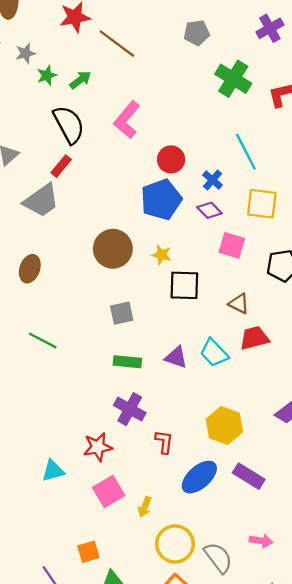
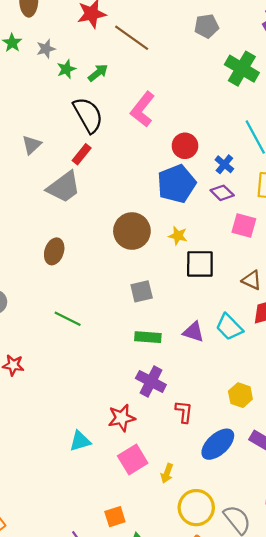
yellow hexagon: (224, 426) -> (240, 395), size x0.7

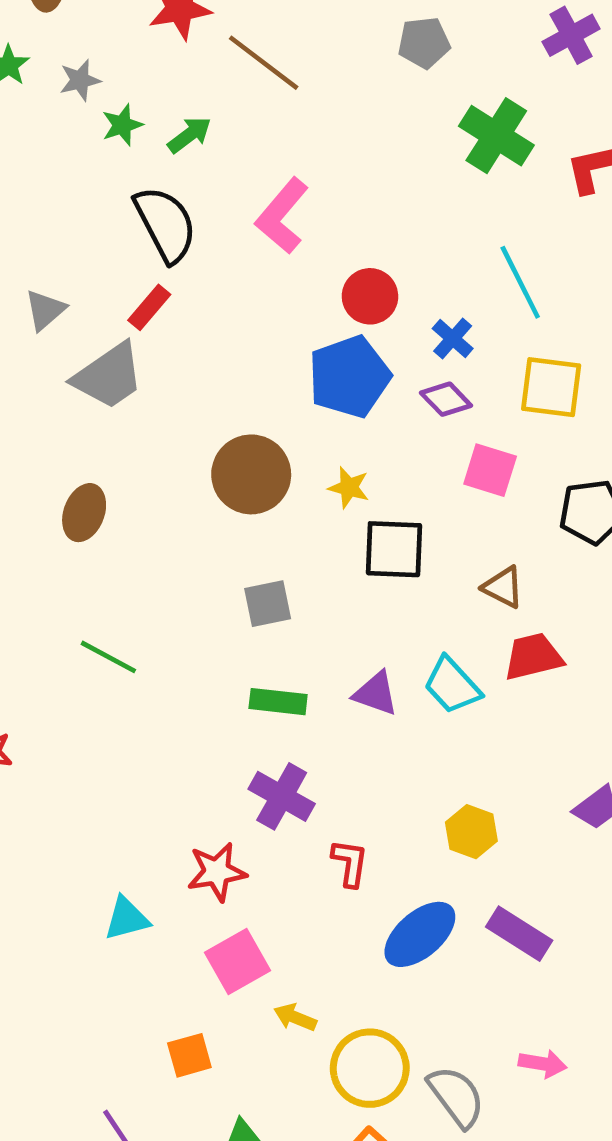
gray triangle: (32, 145) -> (45, 310), moved
yellow arrow: (167, 473) -> (295, 1017), moved, turned 90
orange square: (115, 517) -> (189, 1055), moved

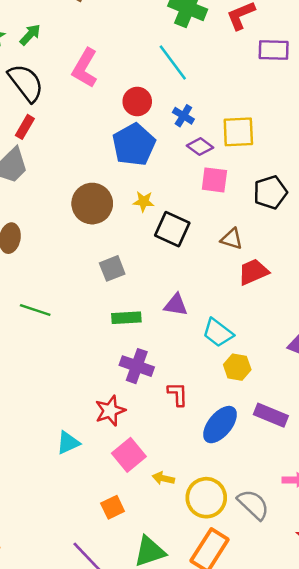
cyan line: (520, 282) -> (173, 63), moved
purple diamond: (446, 399) -> (200, 147), moved
black square: (394, 549) -> (172, 229), turned 32
cyan trapezoid: (452, 685) -> (218, 333), moved

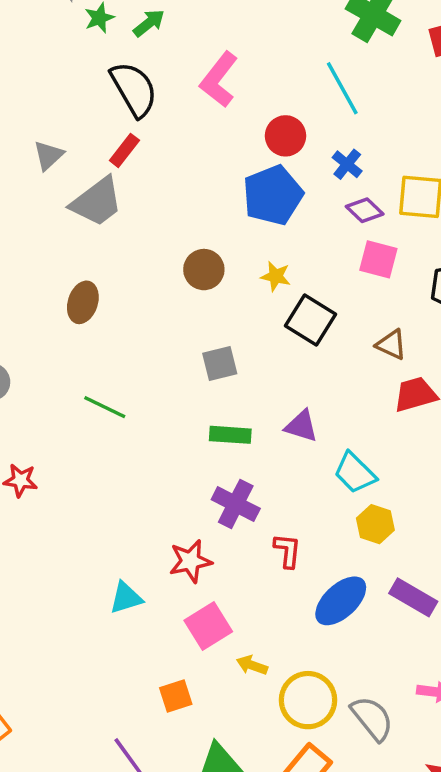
brown circle: (92, 204) -> (204, 270), size x0.7

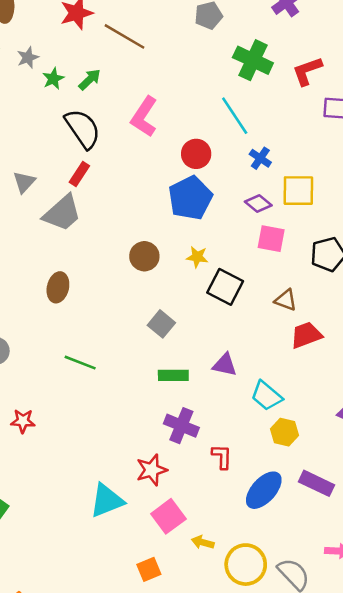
blue cross: (347, 164) -> (260, 158), moved
gray square: (220, 364) -> (161, 324), turned -32
cyan triangle: (126, 598) -> (107, 501), size x1.4

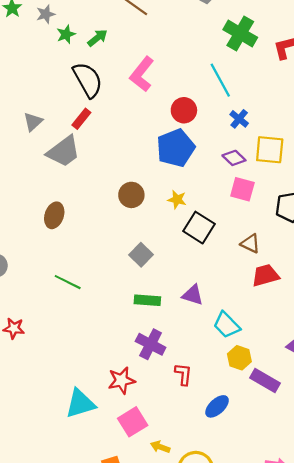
purple rectangle: (317, 483) -> (265, 381), moved
blue ellipse: (264, 490) -> (217, 406), size x0.7

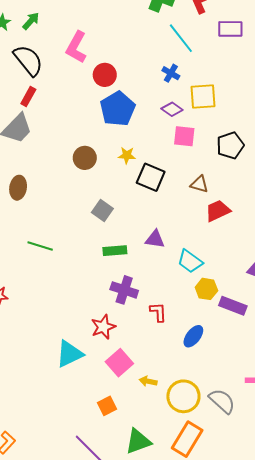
cyan line: (220, 80) -> (181, 38), moved
red circle: (184, 110) -> (105, 75), moved

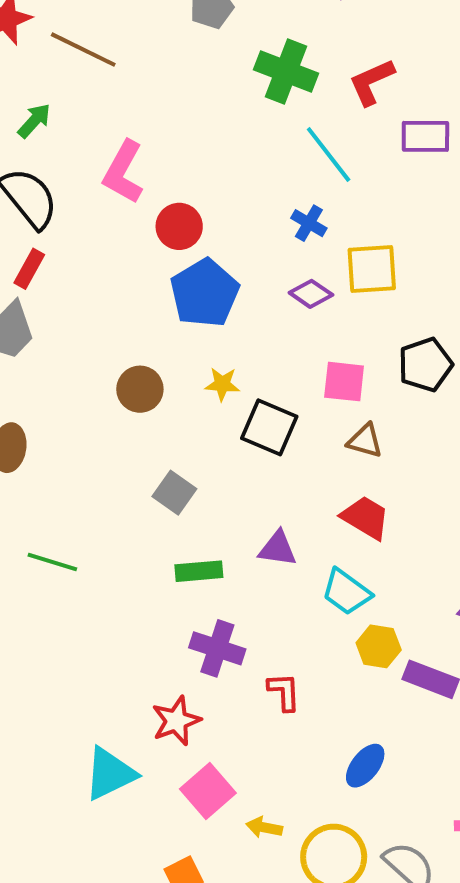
pink square: (184, 136) -> (344, 382), moved
red trapezoid: (218, 211) -> (366, 518), moved, turned 56
blue ellipse: (193, 336) -> (365, 766), moved

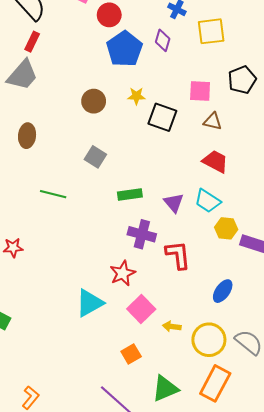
purple diamond: (311, 294) -> (163, 40), moved, turned 75
gray square: (174, 493) -> (95, 157), moved
purple triangle: (278, 549) -> (174, 203), moved, turned 45
red L-shape: (284, 692) -> (178, 255), size x1.4

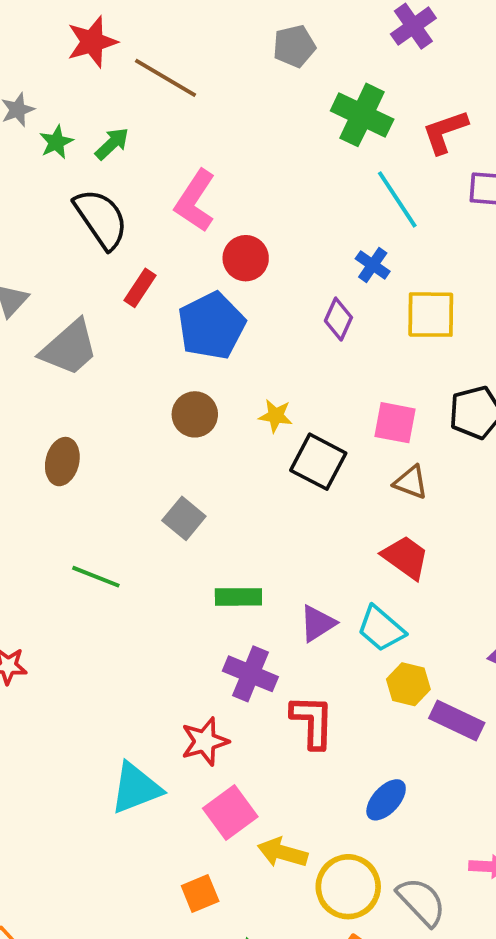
red rectangle: (32, 42) -> (140, 288), moved
blue pentagon: (124, 49) -> (211, 326), moved
purple triangle: (174, 203) -> (317, 623), turned 30
yellow arrow: (172, 326) -> (283, 853), size x1.4

